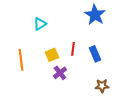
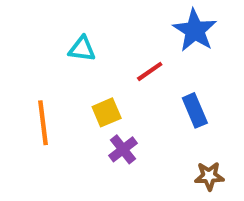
cyan triangle: (40, 24) -> (82, 49), turned 40
red line: (73, 49) -> (150, 71), moved, turned 48

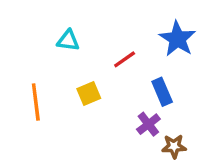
blue star: (195, 30) -> (177, 39), moved
purple cross: (123, 149) -> (148, 124), moved

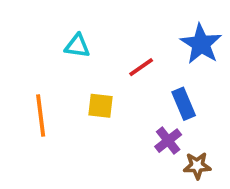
yellow square: (89, 93) -> (100, 106), turned 30

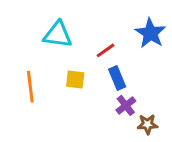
cyan triangle: (77, 46) -> (58, 35), size x1.5
blue rectangle: (184, 104) -> (117, 78), moved

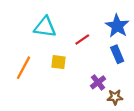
blue rectangle: (117, 78) -> (117, 54), moved
orange line: (30, 87) -> (24, 68), turned 35

